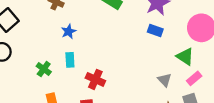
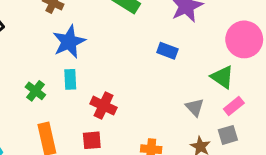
blue star: (69, 31) -> (69, 42), size x1.6
blue rectangle: (155, 31) -> (167, 51), moved

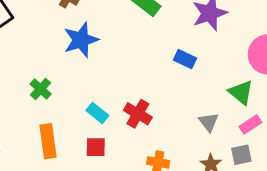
cyan rectangle: (70, 79) -> (97, 113), moved, turned -54
red cross: (103, 106) -> (138, 114), moved

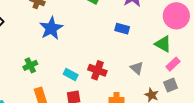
green cross: (41, 89) -> (30, 65), turned 32
gray triangle: (209, 122) -> (137, 68), moved

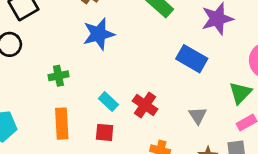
blue rectangle: (122, 29) -> (192, 59), size x1.5
green triangle: (163, 44) -> (240, 93), turned 30

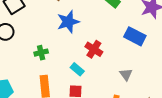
red cross: (145, 105) -> (94, 49), moved
gray triangle: (198, 116) -> (126, 75), moved

